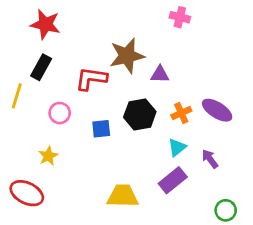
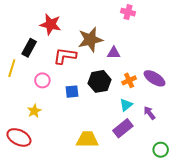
red star: (45, 24) -> (51, 24), moved

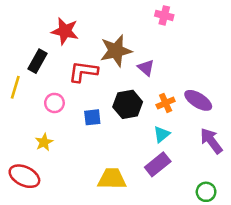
purple triangle: (114, 53) -> (146, 68), turned 40
purple arrow: (149, 113) -> (211, 141), moved, size x1.5

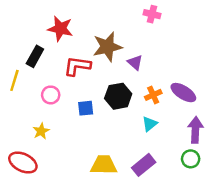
purple arrow: (211, 141) -> (195, 130), turned 40
purple rectangle: (158, 164) -> (144, 165), moved
green circle: (206, 192) -> (191, 159), moved

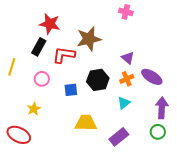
black rectangle: (35, 56) -> (39, 47), moved
purple triangle: (135, 62) -> (128, 58), moved
yellow trapezoid: (104, 165) -> (86, 123), moved

